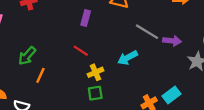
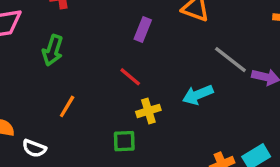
green arrow: (27, 56) -> (53, 50), moved, turned -30
green square: (95, 93) -> (124, 141), moved

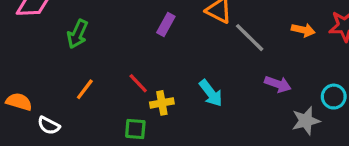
gray line: (230, 60) -> (250, 38), moved
red line: (130, 77) -> (138, 83), moved
cyan arrow: (198, 95) -> (211, 93), turned -112

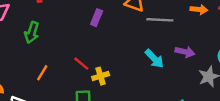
gray line: (250, 38) -> (160, 20), turned -35
cyan arrow: (211, 93) -> (154, 59), moved

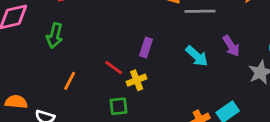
purple rectangle: (97, 18) -> (146, 48), moved
purple arrow: (185, 52) -> (231, 46), turned 48

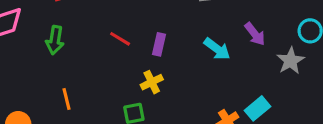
red line: (114, 67) -> (120, 39), moved
orange line: (70, 81) -> (66, 99), moved, turned -36

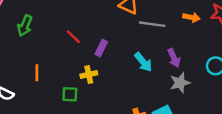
gray star: (290, 61) -> (180, 83), moved
orange line: (66, 99) -> (37, 73), moved

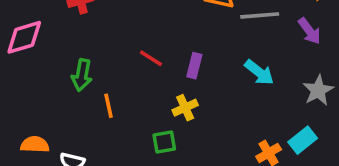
green arrow: (25, 26) -> (82, 75), moved
purple arrow: (174, 58) -> (309, 31), moved
orange line: (37, 73) -> (109, 106), moved

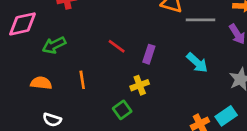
green arrow: (82, 75) -> (54, 45), moved, turned 50
green square: (164, 142) -> (122, 110), turned -30
orange semicircle: (35, 145) -> (41, 83), moved

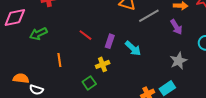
gray line: (201, 20) -> (149, 16), turned -30
cyan arrow: (197, 63) -> (133, 48), moved
orange semicircle: (41, 83) -> (21, 78), moved

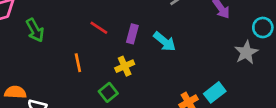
green arrow: (38, 34) -> (35, 30), turned -90
orange line: (59, 60) -> (78, 63), moved
gray star: (178, 61) -> (246, 52), moved

